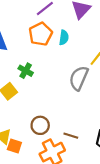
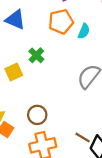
brown line: (71, 136) -> (83, 137), moved

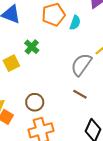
brown line: (83, 137) -> (80, 94), moved

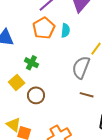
brown circle: (35, 102) -> (36, 95), moved

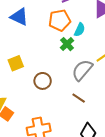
green cross: (31, 63) -> (67, 44), moved
brown circle: (36, 95) -> (43, 81), moved

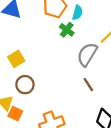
brown circle: (43, 81) -> (25, 85), moved
brown line: (79, 98) -> (88, 85), turned 32

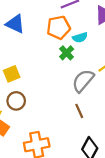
cyan semicircle: (77, 13) -> (80, 37), turned 48

